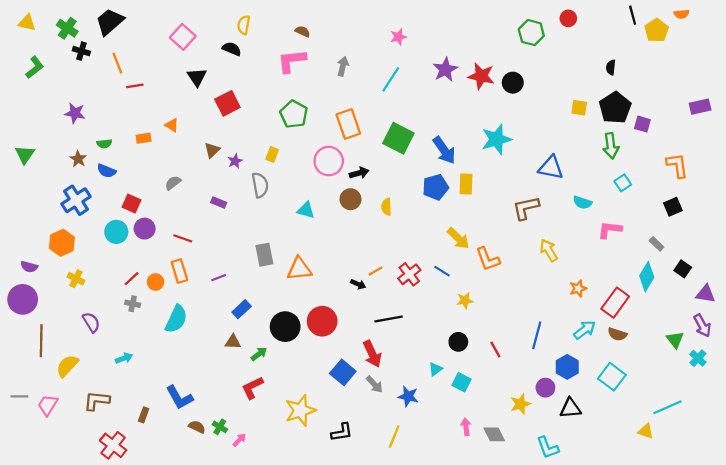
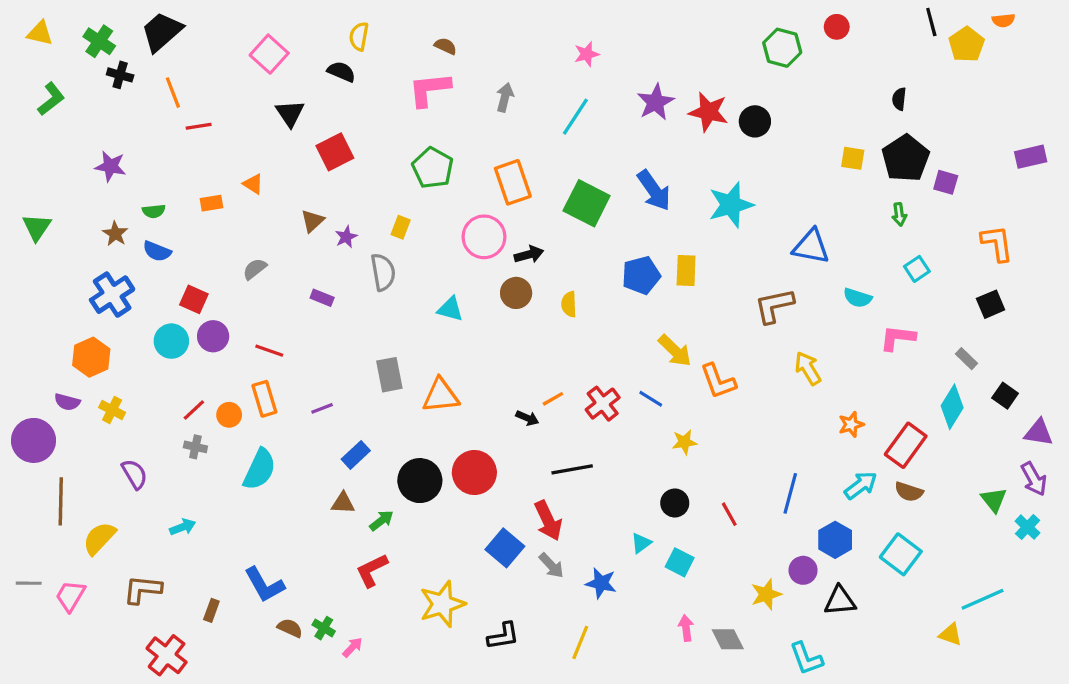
green arrow: (611, 146) -> (899, 214), size x0.6
blue arrow: (444, 150) -> (654, 190), moved
purple semicircle: (29, 267) -> (67, 402), moved

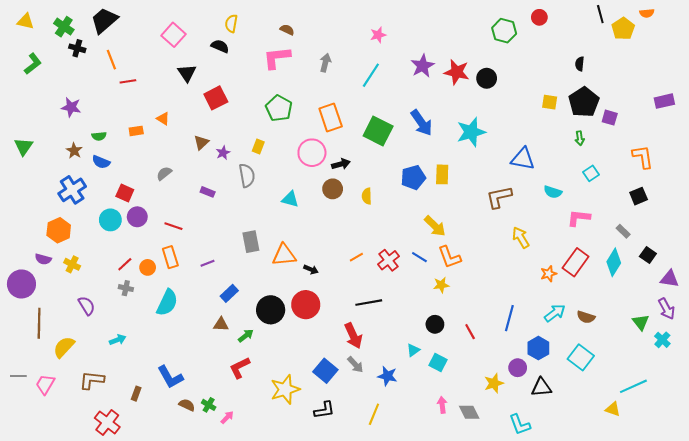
orange L-shape: (718, 381) -> (449, 257), moved
black arrow: (527, 418) -> (311, 270), moved
red rectangle: (906, 445) -> (576, 262), moved
blue square: (505, 548) -> (325, 371), moved

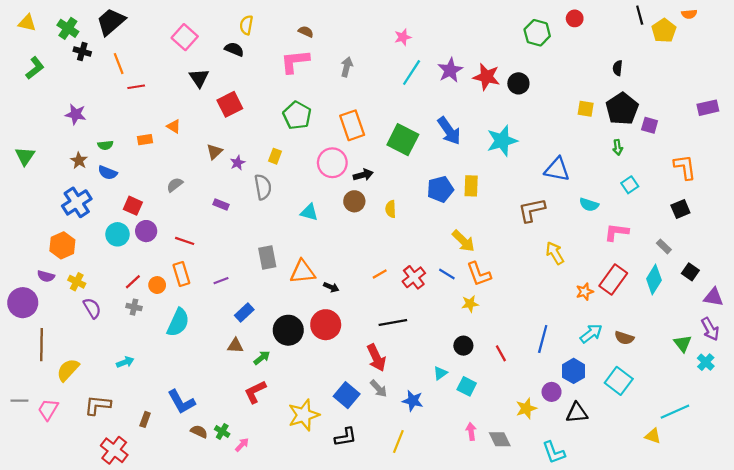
cyan line: (371, 75) -> (412, 72), moved
purple semicircle: (87, 306) -> (92, 308), moved

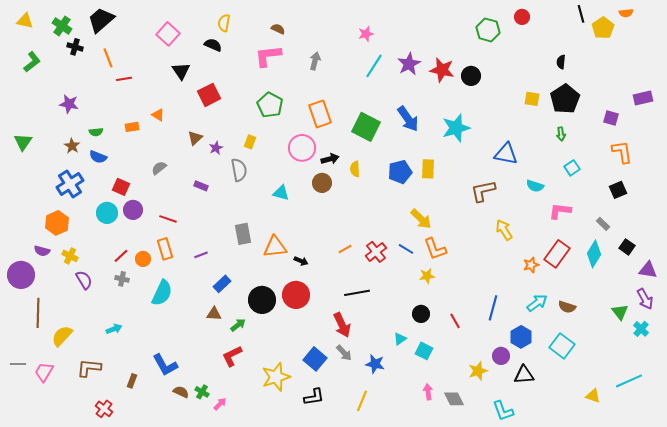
purple square: (650, 125) -> (611, 118), moved
yellow semicircle: (391, 209) -> (355, 169), moved
cyan line: (675, 412) -> (629, 381), moved
red cross: (114, 450) -> (104, 409), size x0.7

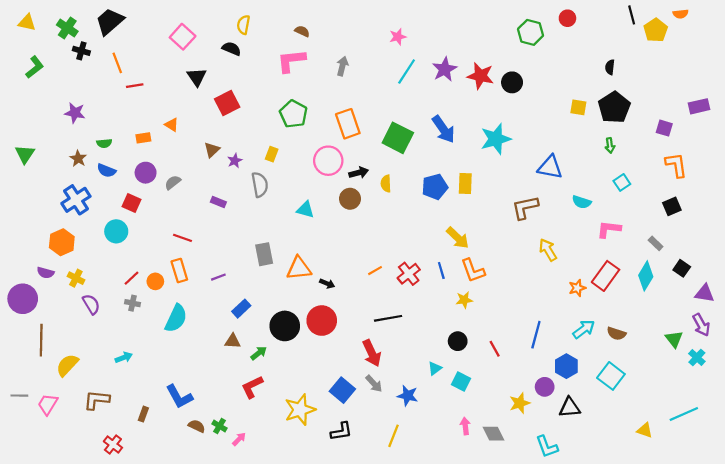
purple circle: (133, 210) -> (146, 173), moved
blue line: (406, 249) -> (441, 271), turned 42

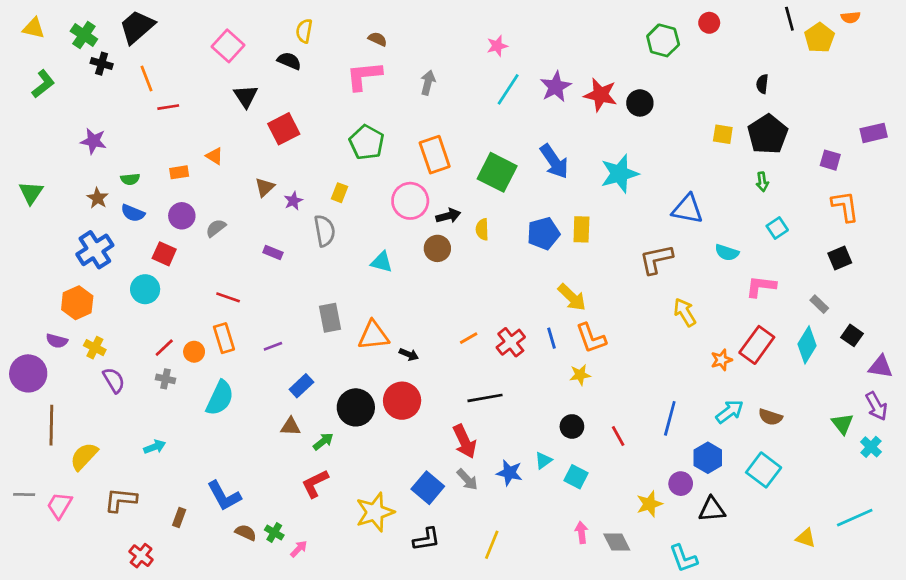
blue star: (408, 396) -> (509, 473), moved

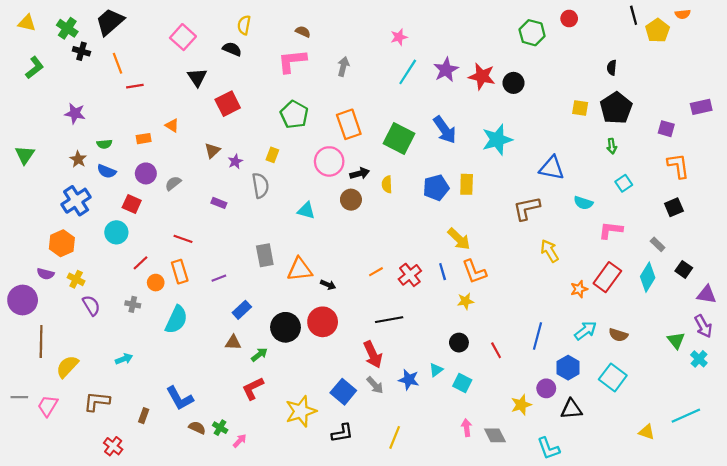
red line: (164, 348) -> (140, 263), moved

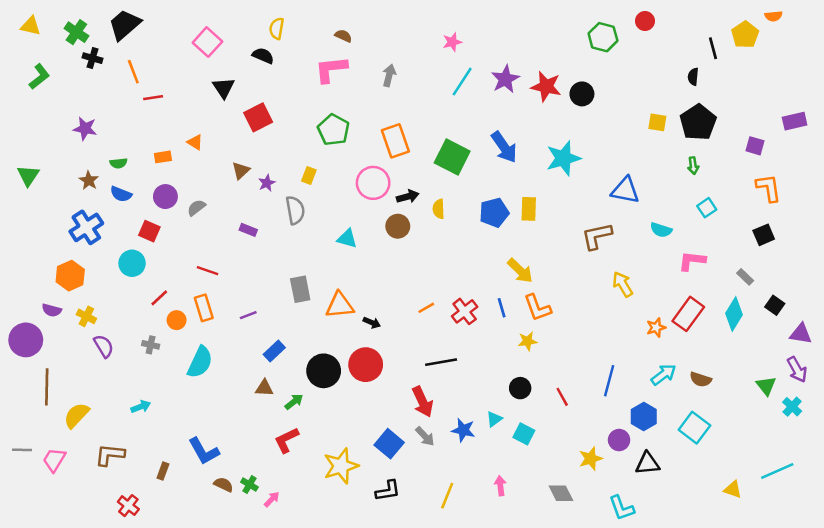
black line: (634, 15) -> (713, 48), moved
pink arrow: (467, 428) -> (500, 486), moved

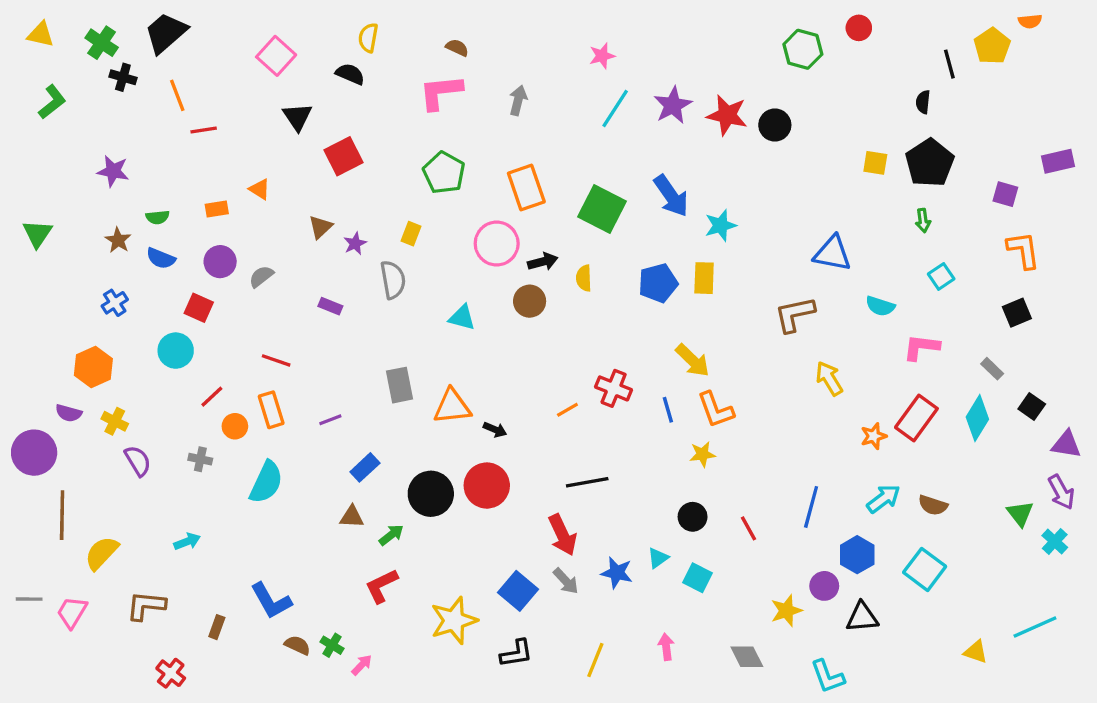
cyan star: (563, 158) -> (721, 225), moved, size x0.7
blue cross: (86, 227) -> (115, 303), size x0.6
red cross: (465, 311) -> (614, 388), moved, turned -30

